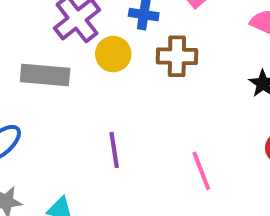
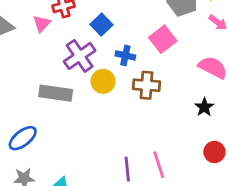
purple line: (114, 150) -> (127, 169), moved

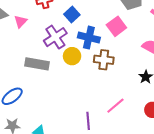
pink triangle: (42, 24) -> (21, 21), moved
blue cross: (125, 55) -> (89, 38), size x1.5
pink line: (159, 165) -> (115, 106), moved, turned 66

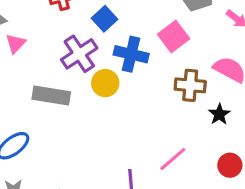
pink triangle: (21, 21) -> (16, 43), moved
brown cross: (104, 60) -> (190, 85), moved

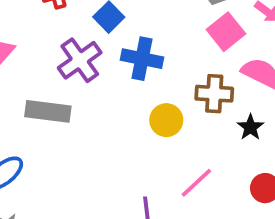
pink square: (174, 37) -> (226, 32), moved
yellow circle: (105, 83) -> (166, 120), moved

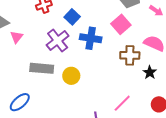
pink square: (226, 32) -> (121, 24), moved
yellow circle: (166, 120) -> (71, 76), moved

